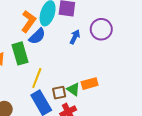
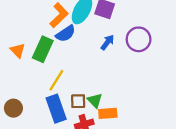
green rectangle: (20, 53) -> (43, 49), turned 30
orange rectangle: (90, 84) -> (108, 113), moved

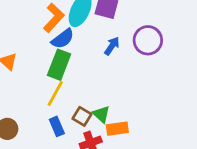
green rectangle: (43, 49) -> (59, 65), moved
brown square: (78, 101) -> (82, 116), turned 35
blue rectangle: (56, 109) -> (57, 126), size x0.6

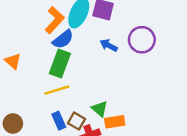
blue arrow: (112, 46) -> (109, 45), turned -96
yellow line: (55, 93) -> (57, 90), turned 45
brown square: (82, 116) -> (77, 121), moved

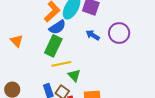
yellow line: (57, 90) -> (61, 64), moved
green triangle: (100, 109) -> (74, 75), moved

